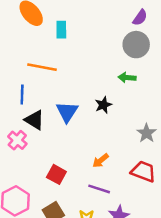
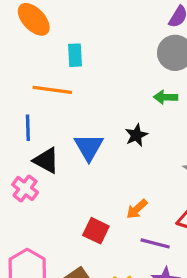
cyan rectangle: (61, 30) -> (75, 55), moved
red square: (56, 174) -> (96, 231), moved
purple line: (99, 189) -> (155, 243), moved

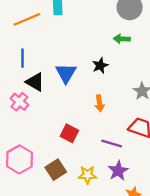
orange line: (52, 90) -> (27, 19), moved, turned -32
orange arrow: (137, 209) -> (99, 103), moved, turned -56

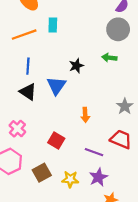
blue line: (23, 58) -> (28, 66), moved
black star: (100, 66) -> (76, 66), moved
pink cross: (19, 102) -> (17, 129), moved

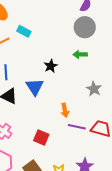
cyan rectangle: (53, 25) -> (24, 31), turned -56
gray star: (125, 106) -> (94, 89), moved
purple line: (94, 152) -> (77, 127), moved

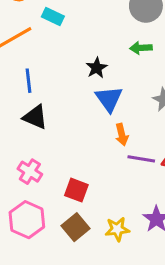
blue triangle: (35, 87) -> (109, 99), moved
red square: (41, 138) -> (76, 190), moved

